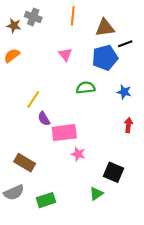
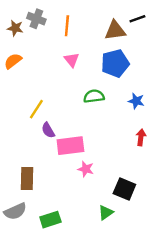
orange line: (73, 16) -> (67, 26), moved
black line: (125, 44) -> (137, 19), moved
brown rectangle: (25, 163) -> (27, 178), turned 60

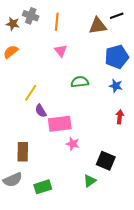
blue pentagon: (115, 63) -> (117, 57), moved

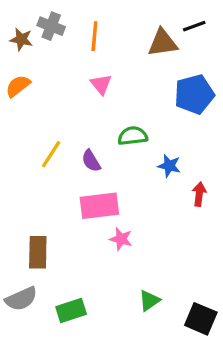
blue star: (116, 86) -> (169, 166), moved
purple semicircle: (41, 111) -> (91, 161), moved
black square: (106, 161) -> (201, 319), moved

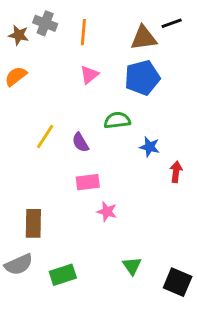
pink triangle: (101, 84) -> (89, 75), turned 30
blue pentagon: (194, 94) -> (142, 78), moved
pink rectangle: (99, 206) -> (88, 182), size x0.7
green triangle: (149, 301) -> (132, 266), turned -30

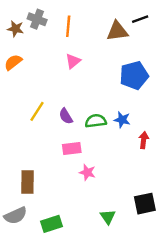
blue pentagon: (142, 78) -> (134, 75), moved
green semicircle: (117, 120) -> (96, 121), moved
black square: (178, 282) -> (145, 204), moved, turned -35

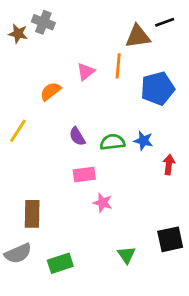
orange line: (68, 26) -> (118, 66), moved
orange semicircle: (13, 62) -> (50, 91), moved
yellow line: (37, 111) -> (18, 131), moved

